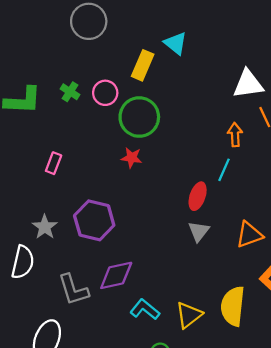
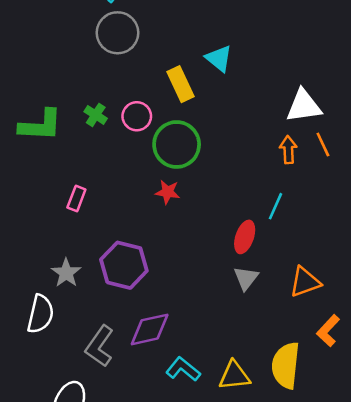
yellow rectangle: (143, 65) -> (180, 84), turned -48
orange arrow: (235, 135) -> (288, 150), moved
gray L-shape: (73, 290) -> (100, 346), turned 52
yellow triangle: (189, 315) -> (234, 376), turned 32

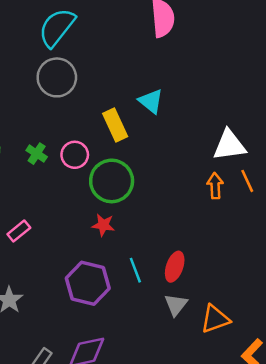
pink rectangle: (76, 198) -> (19, 231), turned 30
cyan line: (275, 206) -> (135, 270), moved, turned -45
purple hexagon: (124, 265) -> (88, 283), moved
orange triangle: (305, 282) -> (215, 319), moved

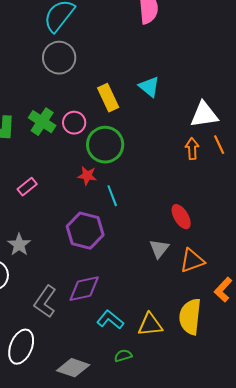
cyan triangle: (151, 101) -> (149, 87), moved
green cross: (37, 154) -> (42, 122), size x1.5
red star: (103, 225) -> (87, 176), moved
red ellipse: (175, 267) -> (181, 217), moved, turned -50
cyan line: (135, 270) -> (112, 196), moved

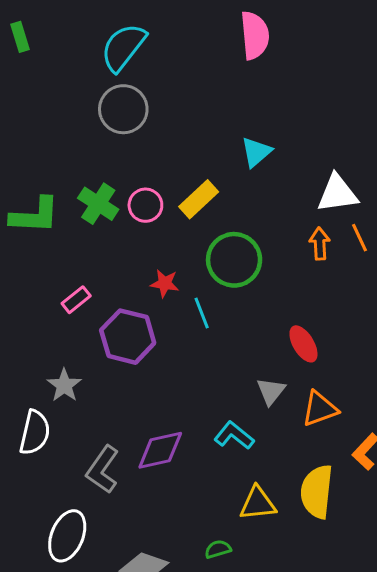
cyan triangle: (149, 87) -> (256, 152), turned 40
yellow rectangle: (108, 98) -> (199, 199), moved, turned 72
green circle: (105, 145) -> (234, 260), moved
purple hexagon: (85, 231) -> (128, 337), moved
cyan L-shape: (110, 320) -> (234, 435), moved

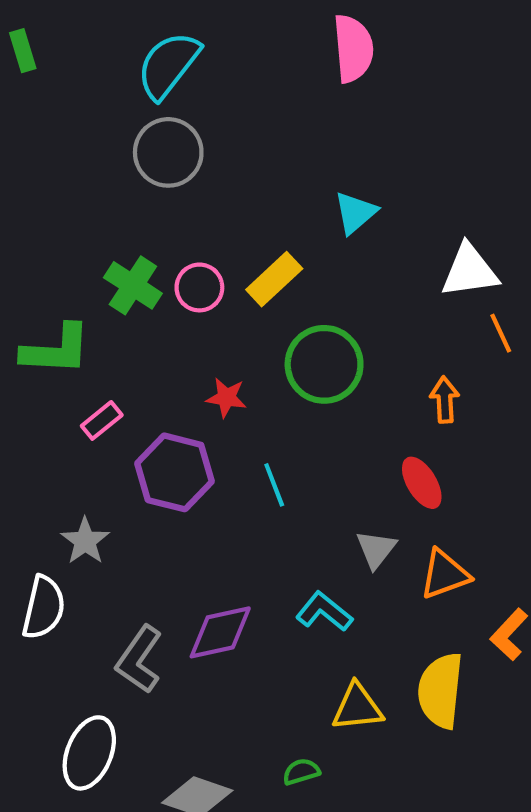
green L-shape: (35, 216) -> (56, 350), moved
orange arrow: (320, 244) -> (445, 400), moved
cyan line: (202, 313) -> (274, 485), moved

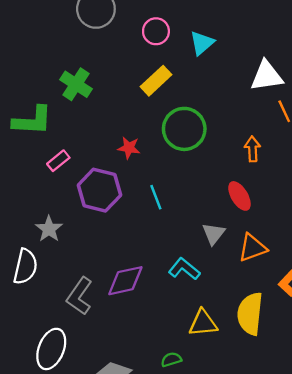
pink circle: (199, 287) -> (156, 31), moved

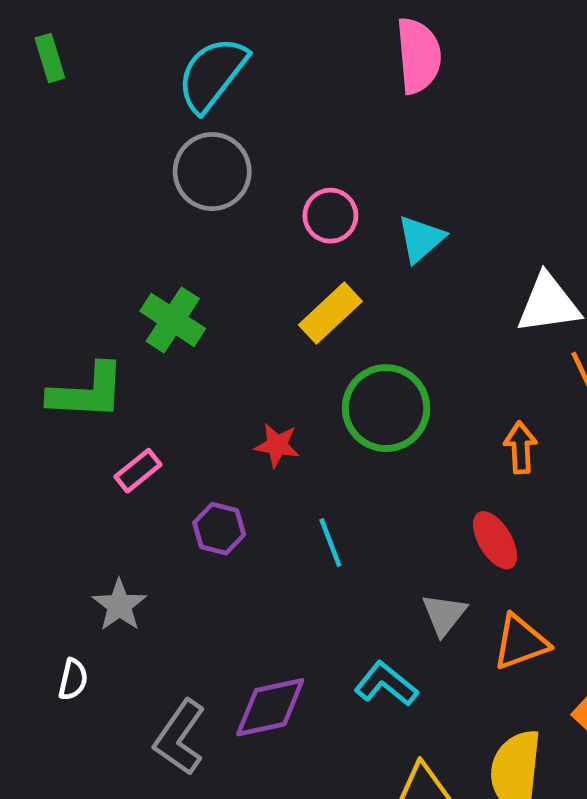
purple hexagon: (99, 190) -> (219, 529), size x0.6
white semicircle: (25, 267) -> (73, 679), size x0.6

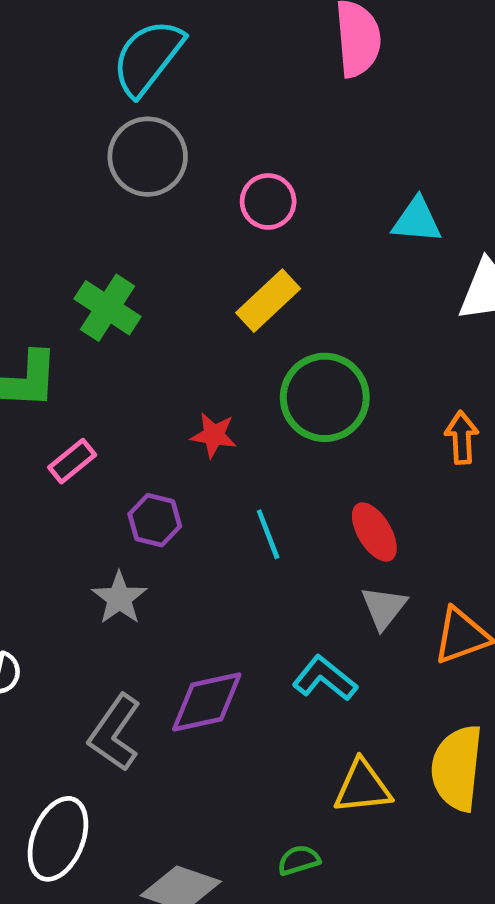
cyan triangle: (421, 239) -> (417, 220), moved, turned 46
red ellipse: (495, 540) -> (374, 532), moved
gray star: (119, 605) -> (119, 598), moved

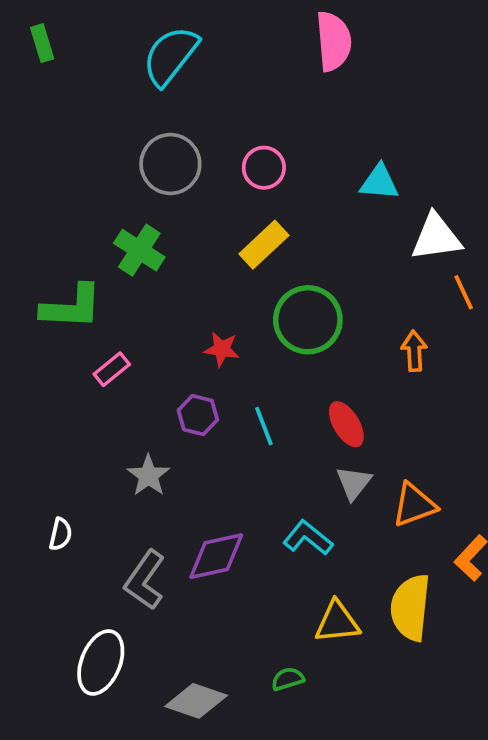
gray circle: (148, 157) -> (170, 164), moved
purple hexagon: (155, 520) -> (198, 415), moved

